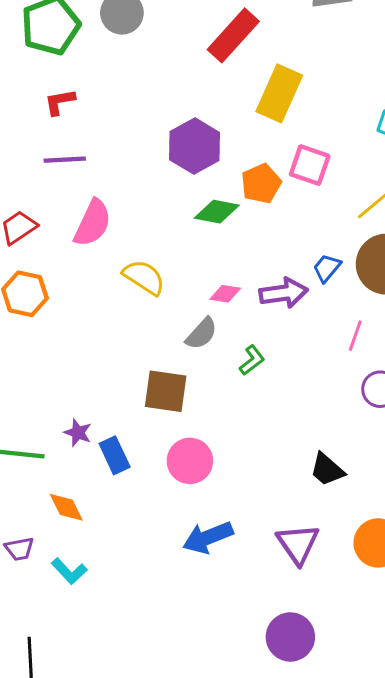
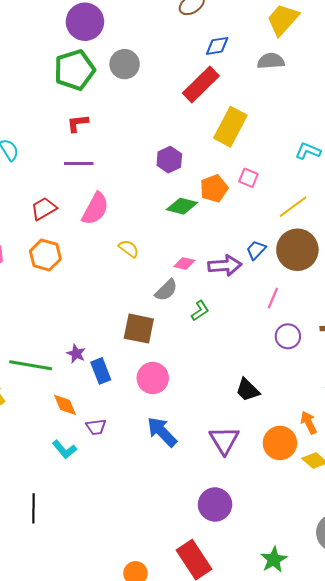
purple hexagon: (194, 146) -> (169, 160), size x0.7
pink square: (310, 165) -> (248, 178), size x0.7
yellow semicircle: (144, 277) -> (129, 249), size x0.7
blue arrow: (208, 537) -> (162, 432), turned 64
purple trapezoid: (19, 549) -> (96, 427), moved

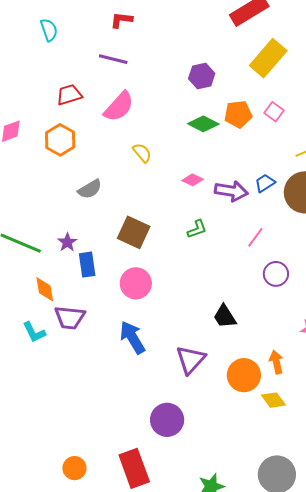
gray semicircle: (166, 290) -> (90, 189), moved
pink line: (273, 298) -> (255, 237), moved
purple trapezoid: (96, 427) -> (70, 318), size x1.5

